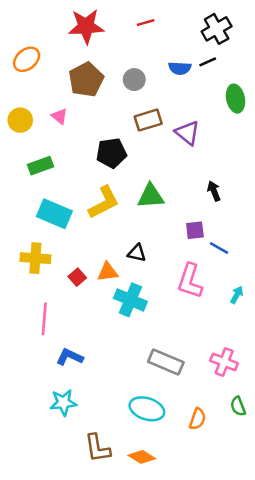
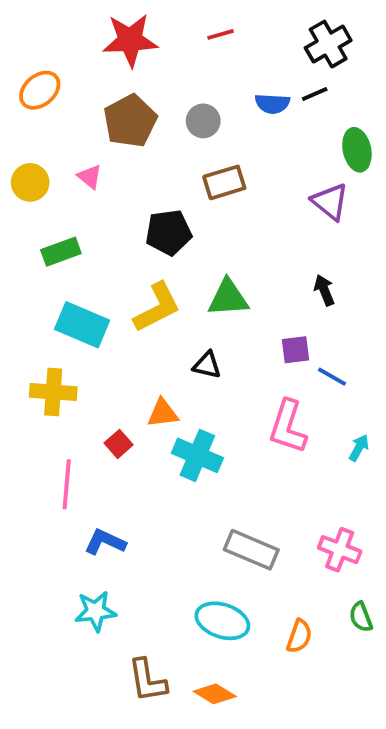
purple triangle: (187, 133) -> (330, 202), moved
black triangle: (137, 253) -> (207, 365), moved
red square: (77, 277) -> (119, 444), moved

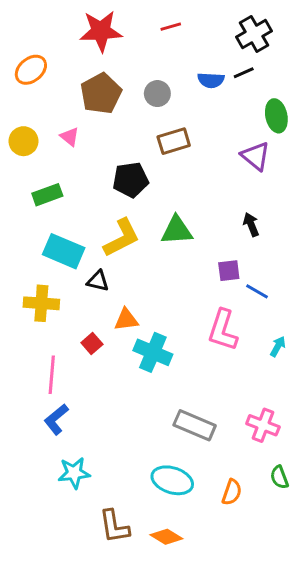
black triangle: (207, 365) -> (98, 281), moved
blue L-shape: (105, 542) -> (56, 419), moved, turned -64

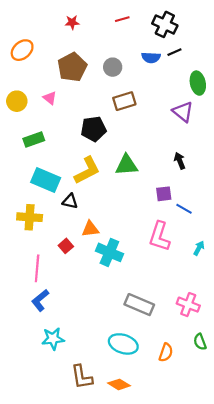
red star: (101, 31) -> (72, 22), size x0.5
black cross: (254, 34) -> (165, 24), moved, turned -35

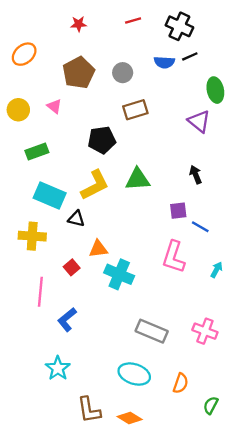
blue L-shape: (40, 300) -> (67, 320), moved
cyan star: (53, 339) -> (58, 368), turned -30
green semicircle: (200, 342) -> (211, 405), moved, turned 49

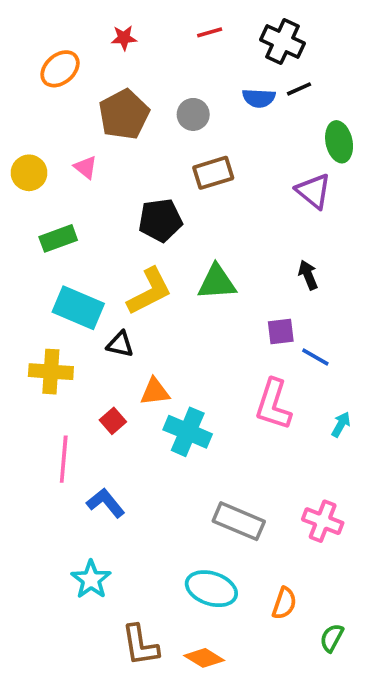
orange ellipse: (24, 54) -> (60, 69), moved
blue L-shape: (67, 320) -> (106, 503), turned 90

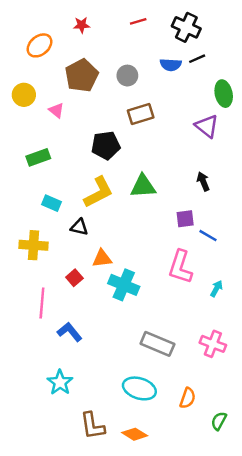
yellow circle: (29, 173) -> (24, 95), moved
cyan rectangle: (78, 308) -> (52, 203), size x0.6
cyan arrow: (341, 424) -> (216, 289), moved

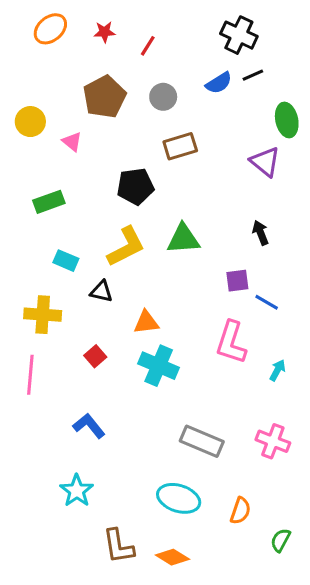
red line: (138, 21) -> (148, 46), moved, turned -42
orange ellipse: (40, 45) -> (50, 29), moved
blue semicircle: (171, 65) -> (219, 83), turned -35
orange triangle: (102, 258) -> (146, 322), moved
pink line: (42, 303) -> (30, 375), moved

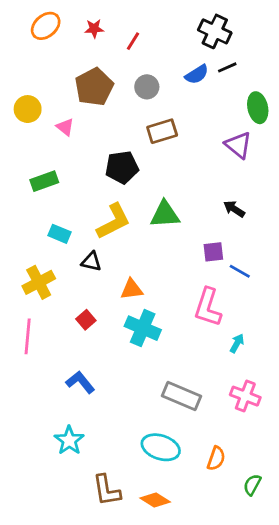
black arrow: (260, 233) -> (234, 209), turned -35
yellow cross: (43, 315) -> (39, 282), turned -32
cyan arrow: (277, 370) -> (237, 343), moved

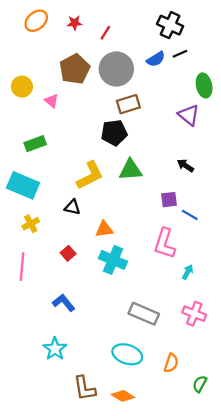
gray circle: (147, 87) -> (116, 69), size x1.8
black pentagon: (122, 167) -> (114, 133), moved
cyan rectangle: (59, 234) -> (23, 185), moved, size x1.8
yellow cross: (39, 282) -> (31, 224), size x0.7

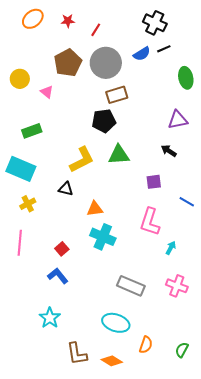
purple triangle: (189, 115) -> (178, 120), moved, turned -50
blue line: (190, 215) -> (187, 202), moved
red square: (68, 253) -> (62, 249), moved
orange semicircle: (171, 363) -> (146, 345), moved

